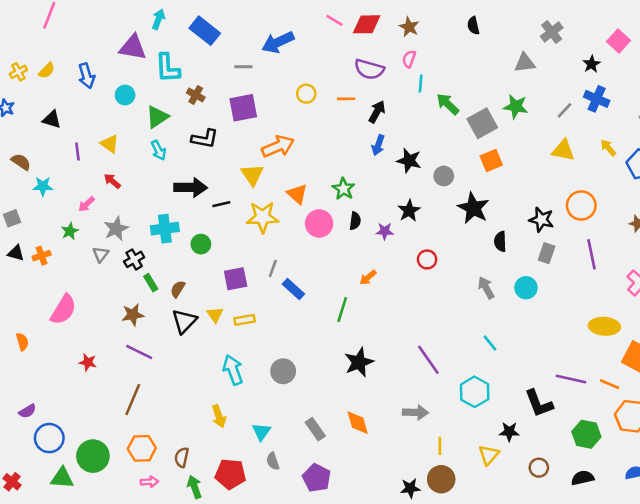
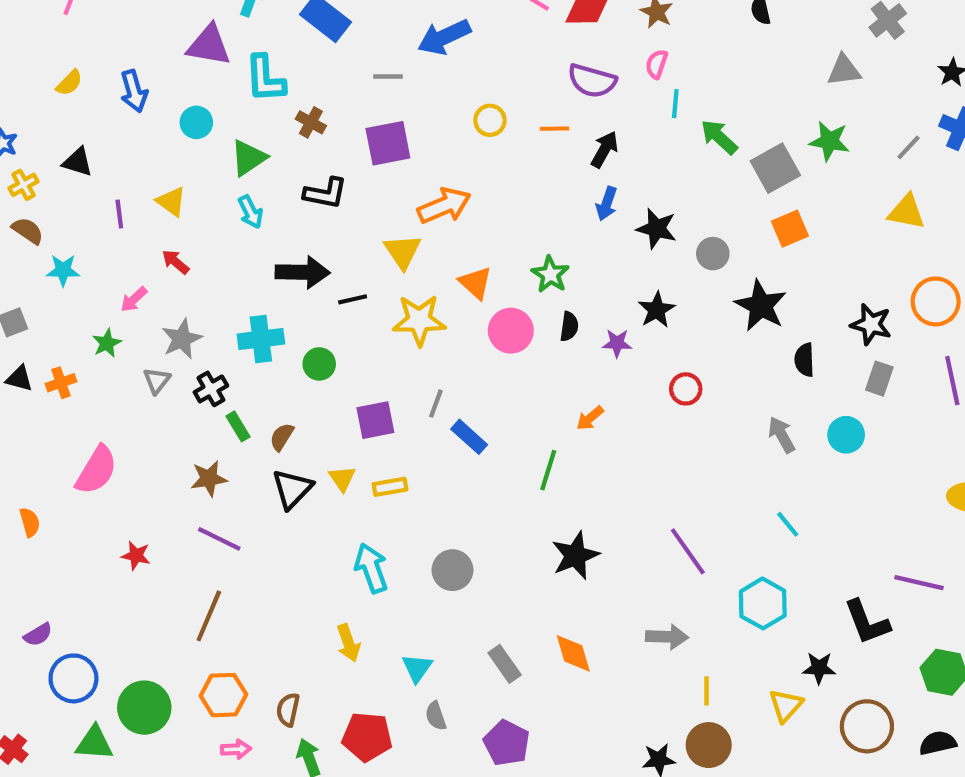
yellow cross: (18, 72) -> (23, 185), moved
brown circle: (539, 468) -> (867, 726), size x1.6

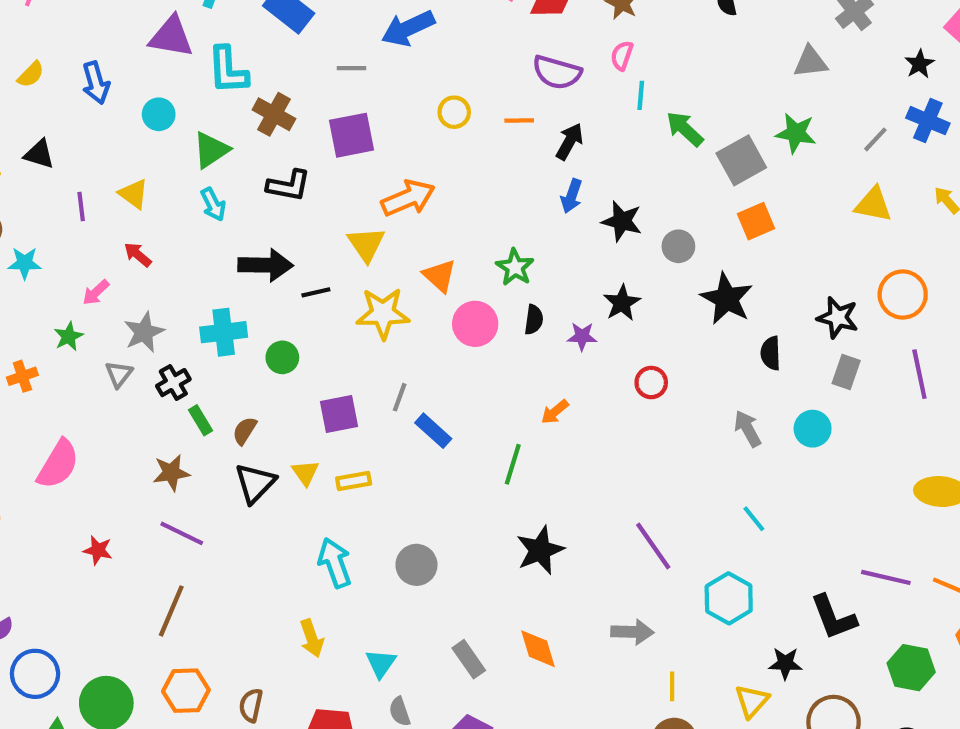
brown cross: (311, 122) -> (274, 114), size x1.4

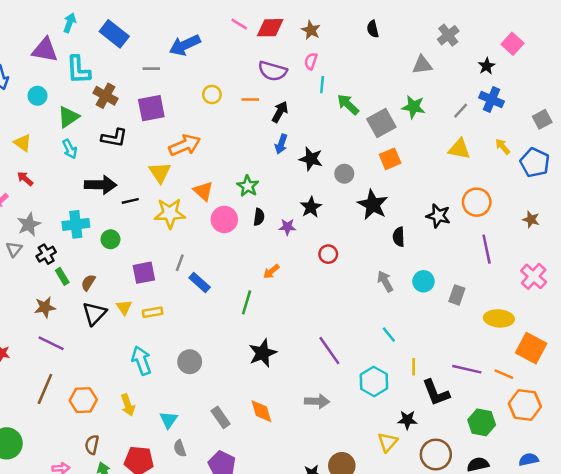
gray rectangle: (846, 372) -> (457, 295), moved
yellow line: (672, 686) -> (414, 367), moved
orange hexagon: (186, 691) -> (83, 400), moved

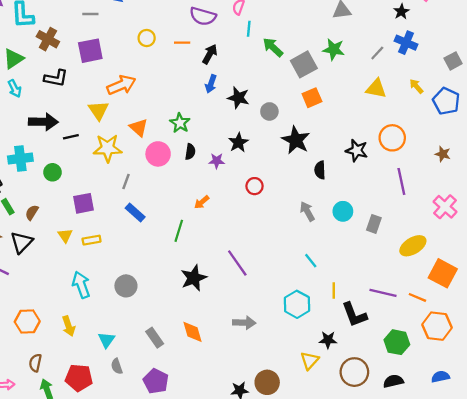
gray line: (180, 263) -> (126, 181), moved
black triangle: (94, 313) -> (22, 242), moved
yellow ellipse: (499, 318) -> (413, 246), turned -35
purple line: (329, 351) -> (237, 263), moved

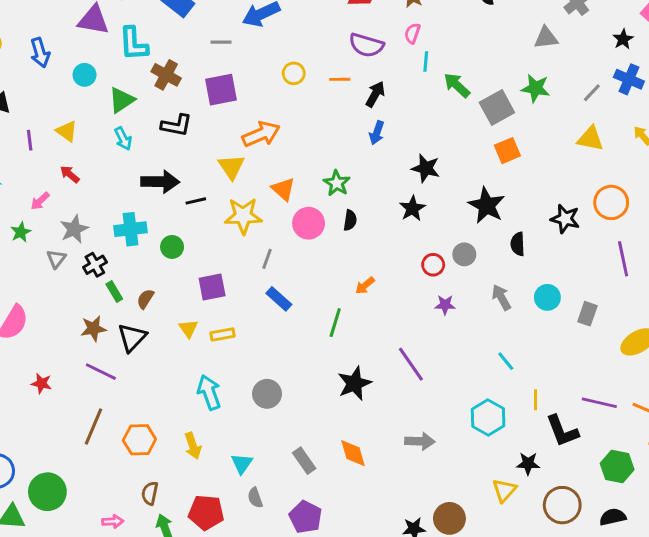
black star: (238, 98) -> (426, 168), moved
gray circle: (269, 111) -> (464, 254), moved
purple star: (217, 161) -> (445, 305), moved

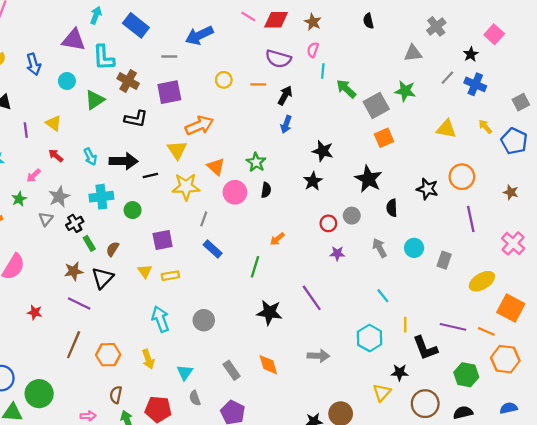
gray line: (592, 93) -> (447, 78), moved
cyan arrow: (123, 139) -> (90, 157), moved
black star: (355, 383) -> (269, 312), turned 30

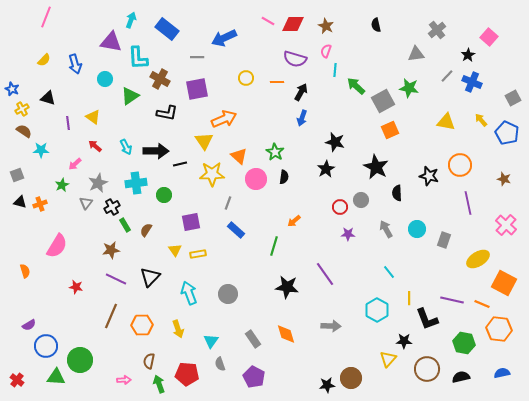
black triangle: (103, 278) -> (150, 277), moved

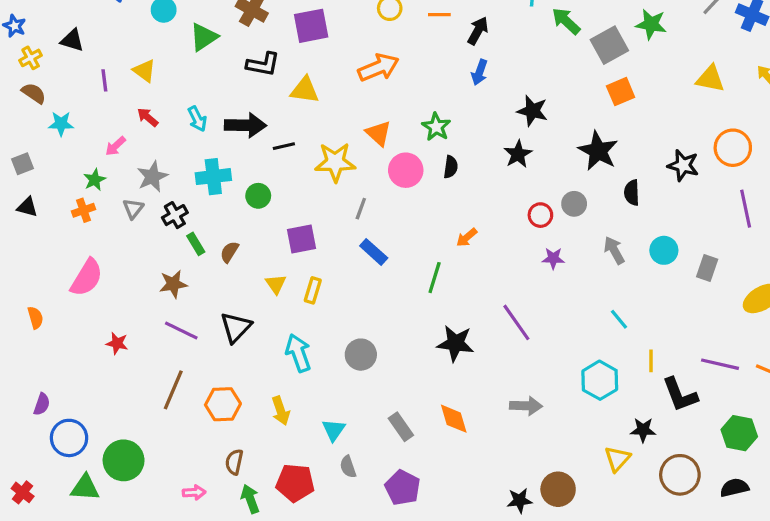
orange arrow: (224, 119) -> (378, 68), moved
yellow triangle: (204, 141) -> (305, 90), moved, turned -48
orange cross: (40, 204) -> (83, 210), moved
yellow rectangle: (198, 254) -> (313, 290), turned -63
purple semicircle: (29, 325) -> (42, 404), turned -40

